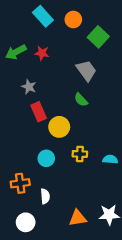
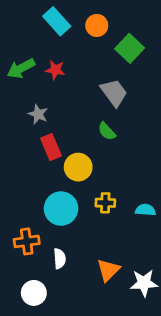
cyan circle: (46, 158) -> (61, 209), size x1.5
orange triangle: (78, 218) -> (108, 270), moved, turned -36

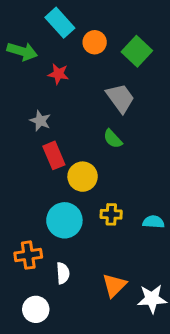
orange circle: (97, 25) -> (95, 42), moved
green arrow: (21, 68) -> (22, 51), moved, turned -136

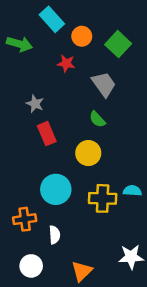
red star: (58, 74) -> (66, 63), moved
yellow circle: (83, 177) -> (88, 153), moved
yellow cross: (111, 214) -> (103, 198), moved, size x1.5
orange triangle: (114, 285) -> (82, 271), moved

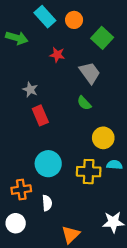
orange circle: (82, 36) -> (74, 20), moved
yellow circle: (88, 153) -> (103, 138), moved
white circle: (31, 266) -> (16, 223), moved

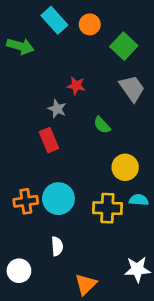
red star: (57, 55) -> (76, 86), moved
gray trapezoid: (90, 73) -> (132, 88), moved
gray star: (30, 90) -> (57, 109), moved
orange cross: (21, 190) -> (26, 201), moved

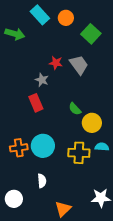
gray trapezoid: (132, 88) -> (79, 65), moved
green semicircle: (102, 125) -> (75, 109), moved

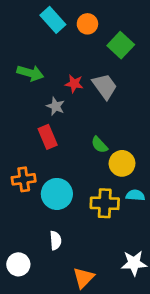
green arrow: (15, 34) -> (30, 73), moved
orange cross: (19, 148) -> (24, 179), moved

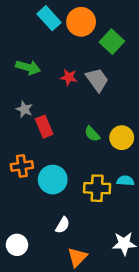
orange circle: (87, 24) -> (81, 22), size x1.5
gray star: (56, 106) -> (24, 109), moved
yellow circle: (122, 163) -> (122, 138), moved
white semicircle: (56, 240) -> (63, 225), moved, turned 35

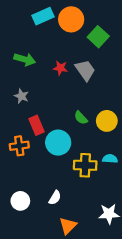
cyan rectangle: (49, 18) -> (43, 16), turned -72
red rectangle: (44, 127) -> (37, 125), moved
cyan circle: (53, 180) -> (58, 143), moved
white circle: (17, 245) -> (20, 201), moved

